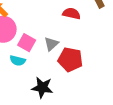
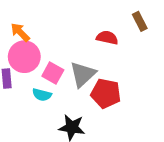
gray triangle: (51, 44) -> (83, 74), size x1.5

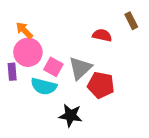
cyan semicircle: (42, 95) -> (44, 86), size x1.5

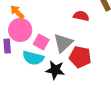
black star: (71, 115) -> (55, 70), moved

